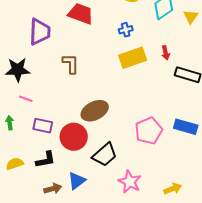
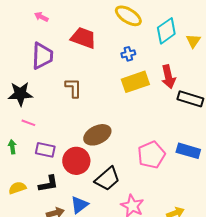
red arrow: (166, 53) -> (168, 77), size x1.6

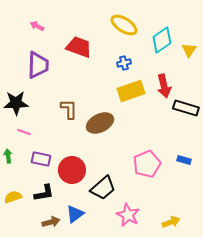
brown L-shape: (73, 88) -> (69, 109), moved
brown ellipse: (97, 135) -> (100, 123), moved
blue rectangle: (188, 151) -> (184, 160), size x0.6

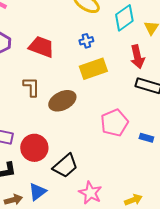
red trapezoid: (79, 47) -> (41, 47), moved
red arrow: (164, 86) -> (137, 57), moved
pink pentagon: (147, 164) -> (114, 123), moved

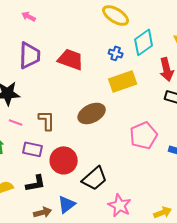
cyan diamond: (124, 18) -> (144, 42), moved
blue cross: (86, 41) -> (116, 53), turned 32
brown L-shape: (31, 87) -> (47, 120), moved

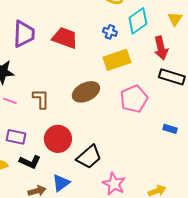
pink pentagon: (144, 135) -> (134, 99), moved
purple rectangle: (33, 149) -> (16, 137), moved
black L-shape: (36, 183) -> (30, 162), turned 35

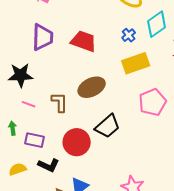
blue cross: (110, 32) -> (129, 35), turned 32
brown ellipse: (86, 92) -> (92, 87), moved
black trapezoid: (89, 157) -> (108, 126), moved

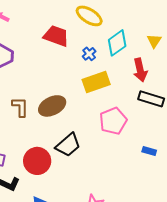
red trapezoid: (84, 41) -> (56, 36), moved
brown L-shape: (60, 102) -> (20, 107), moved

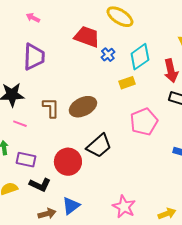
cyan diamond: (117, 43) -> (140, 57), moved
blue cross: (89, 54) -> (108, 55), moved
yellow rectangle: (96, 82) -> (127, 83), size x0.6

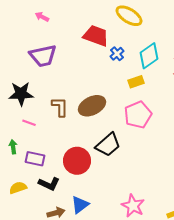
purple trapezoid: (34, 57) -> (43, 56), turned 76
pink pentagon: (144, 122) -> (138, 115), moved

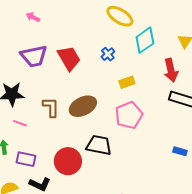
red trapezoid: (96, 36) -> (69, 58), moved, turned 40
cyan diamond: (149, 56) -> (145, 40), moved
black trapezoid: (108, 145) -> (99, 145), turned -128

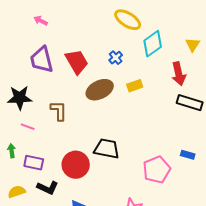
purple trapezoid: (34, 56) -> (42, 60), turned 88
brown ellipse: (83, 106) -> (100, 90), moved
pink pentagon: (129, 115) -> (157, 170), moved

